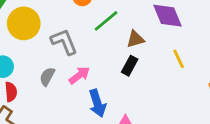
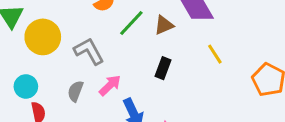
brown triangle: (135, 39) -> (164, 25), moved

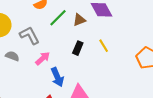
yellow line: (215, 54) -> (104, 46), moved
gray semicircle: (75, 91) -> (12, 56), moved, turned 88

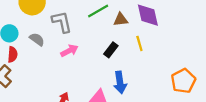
yellow line: (104, 46) -> (139, 43), moved
blue arrow: (57, 77) -> (120, 82), moved

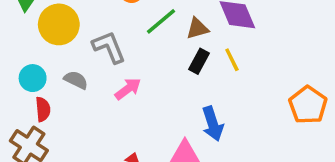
black rectangle: (111, 50) -> (199, 61), moved

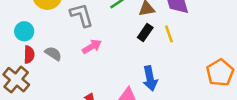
gray semicircle: (76, 80) -> (53, 54), moved

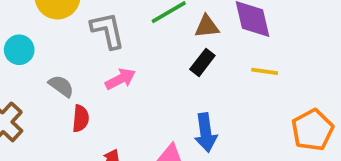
yellow line: (169, 34) -> (265, 71), moved, turned -66
red semicircle: (29, 55) -> (81, 118), moved

